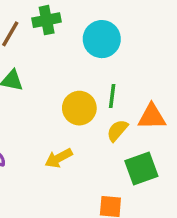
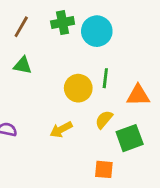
green cross: (47, 20) -> (63, 23), moved
yellow semicircle: (117, 131) -> (104, 120), moved

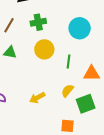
cyan circle: (97, 31) -> (80, 28), moved
yellow circle: (78, 88) -> (44, 49), moved

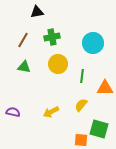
green square: (86, 104) -> (99, 129), moved, turned 36

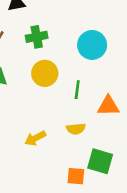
yellow semicircle: (81, 105) -> (76, 129), turned -136

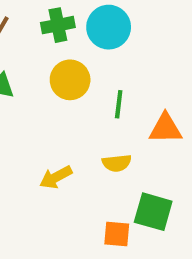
cyan circle: (92, 45) -> (109, 27), moved

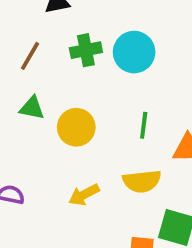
yellow circle: (70, 80) -> (76, 127), moved
yellow semicircle: (117, 163) -> (142, 181), size x1.4

